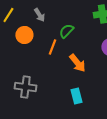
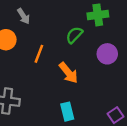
green semicircle: (66, 31) -> (74, 35), moved

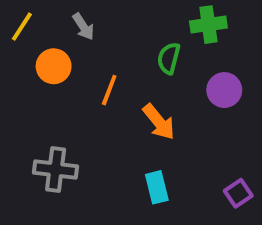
green semicircle: (74, 35) -> (169, 58), turned -30

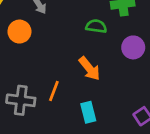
green semicircle: (169, 58) -> (96, 26), turned 84
orange line: (109, 90) -> (54, 91), moved

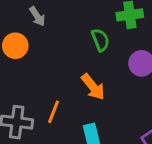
green semicircle: (96, 26) -> (100, 40), turned 60

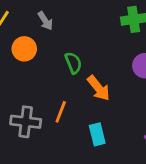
green semicircle: (100, 40) -> (73, 63), moved

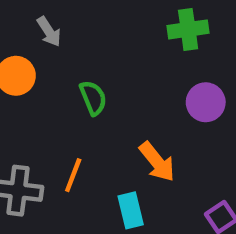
orange arrow: (99, 88) -> (157, 162), moved

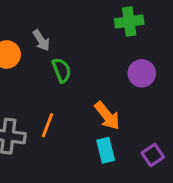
gray arrow: (49, 32) -> (41, 40), moved
cyan rectangle: (131, 210) -> (106, 150), moved

